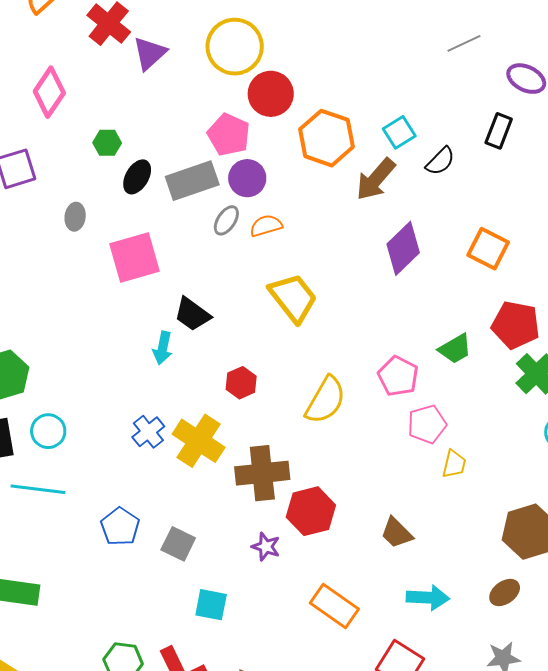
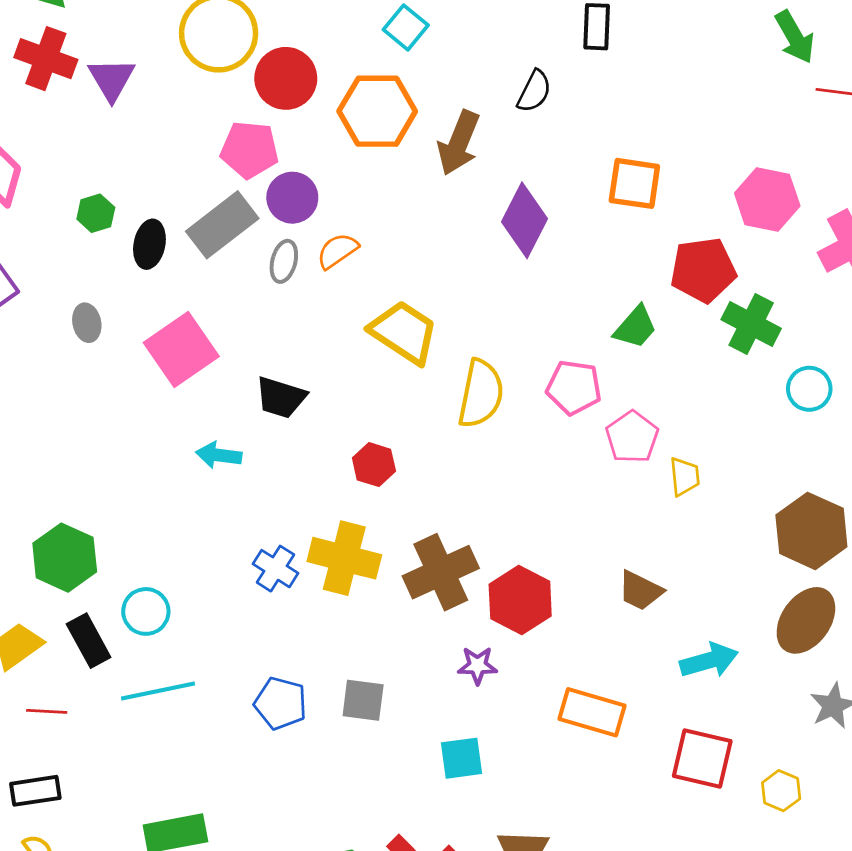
cyan square: (399, 132) -> (406, 27), moved
cyan arrow: (163, 348) -> (219, 455), moved, turned 104
yellow semicircle: (325, 400) -> (481, 394), moved
brown ellipse: (505, 593) -> (806, 620), size x1.6
cyan square: (211, 605) -> (461, 758), moved

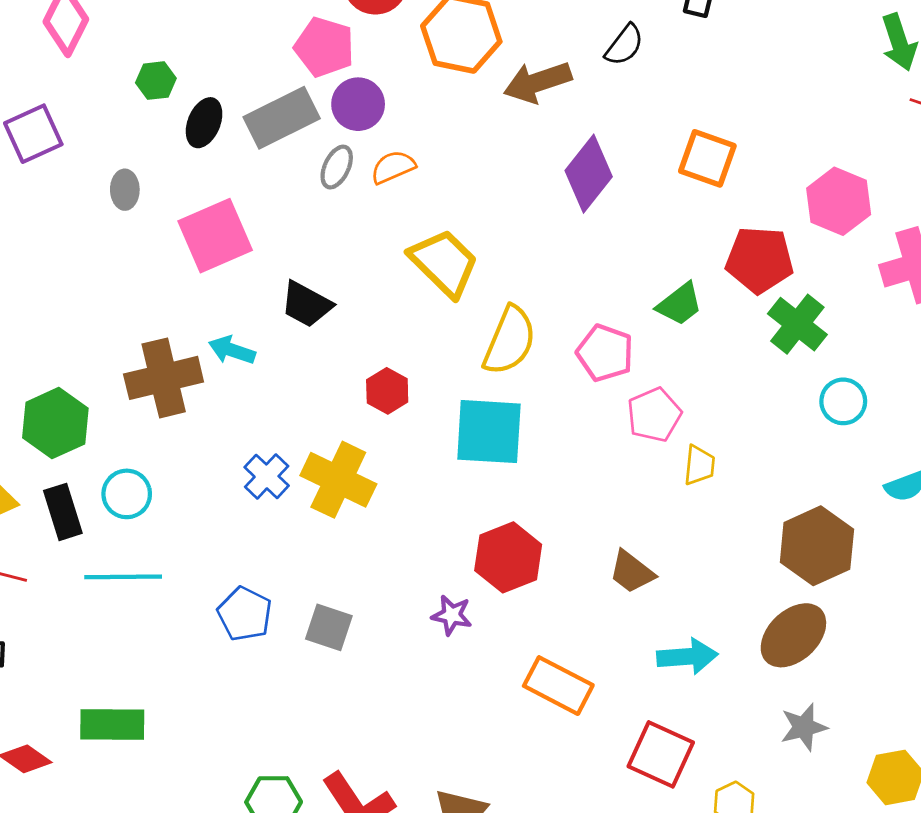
brown arrow: (459, 143) -> (538, 82), turned 38
brown cross: (441, 572) -> (164, 378), moved
cyan square: (461, 758) -> (489, 432), moved, size x1.6

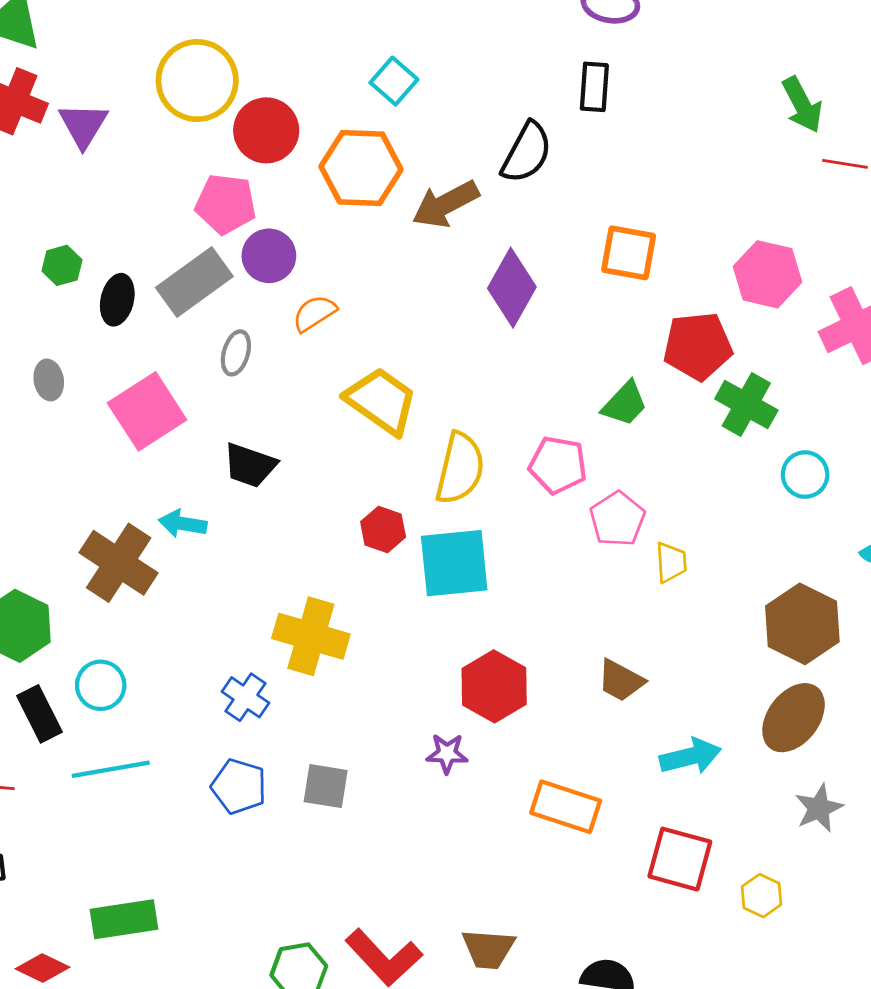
black semicircle: (624, 45) -> (527, 153), size x1.4
gray ellipse: (337, 167) -> (236, 353), moved
brown cross: (164, 378) -> (119, 563), turned -34
red hexagon: (387, 391) -> (383, 529), moved
blue cross: (267, 476) -> (245, 697), moved

